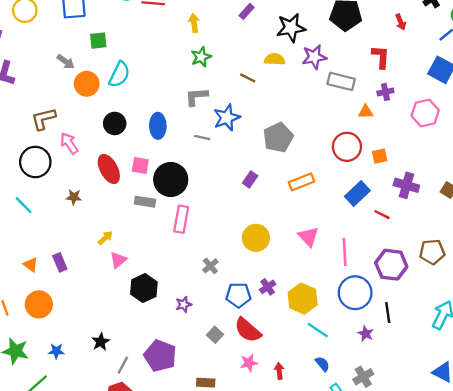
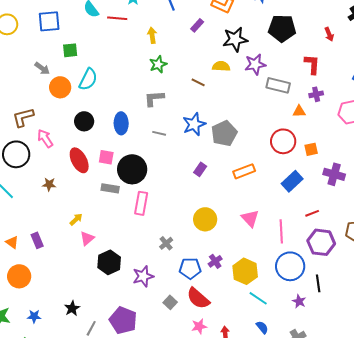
blue star: (227, 118) -> (194, 124), moved
red line: (382, 215) -> (312, 213), moved, turned -48
purple star: (184, 304) -> (143, 276), size x1.5

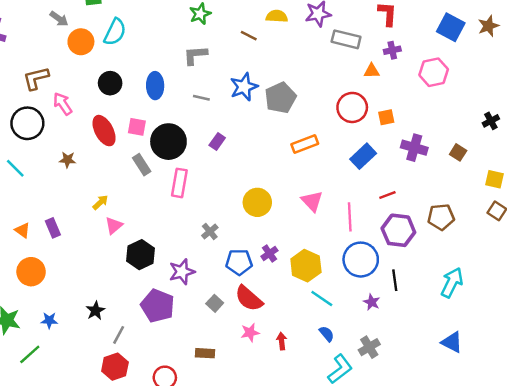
purple rectangle: (200, 169) -> (217, 142), moved
gray rectangle: (110, 188) -> (142, 165), turned 48
purple pentagon: (123, 320) -> (158, 306), moved

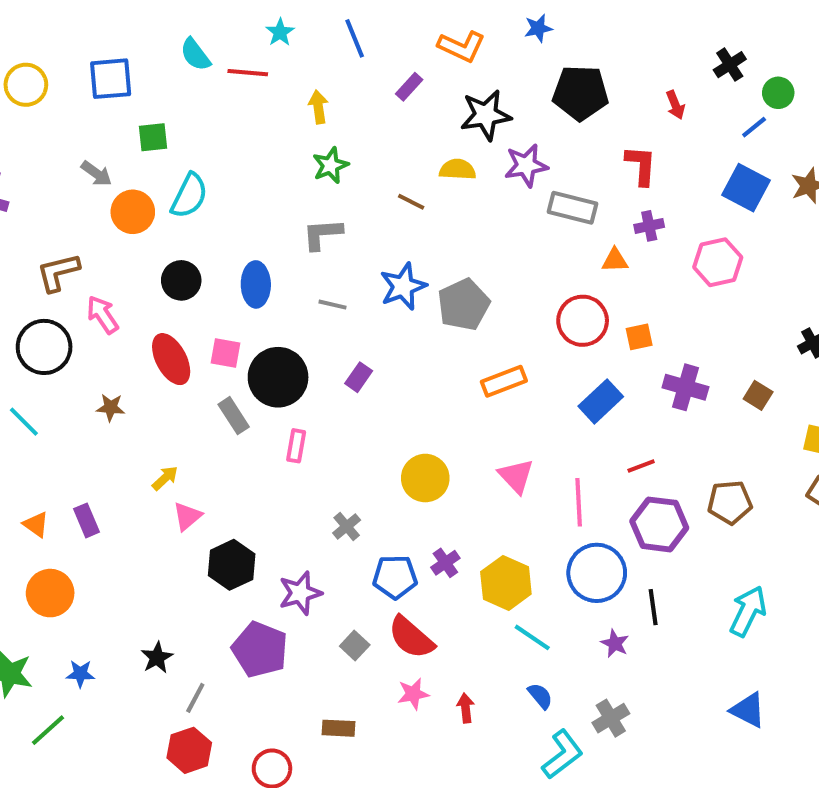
pink rectangle: (179, 183) -> (296, 446), size x0.7

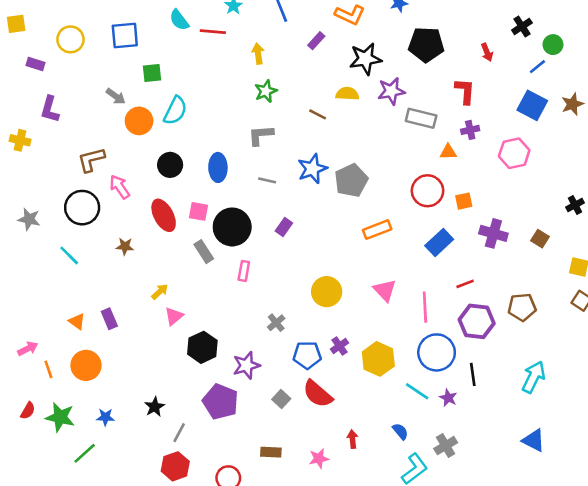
cyan line: (532, 637) -> (417, 391), moved
pink star: (413, 694) -> (319, 459), moved

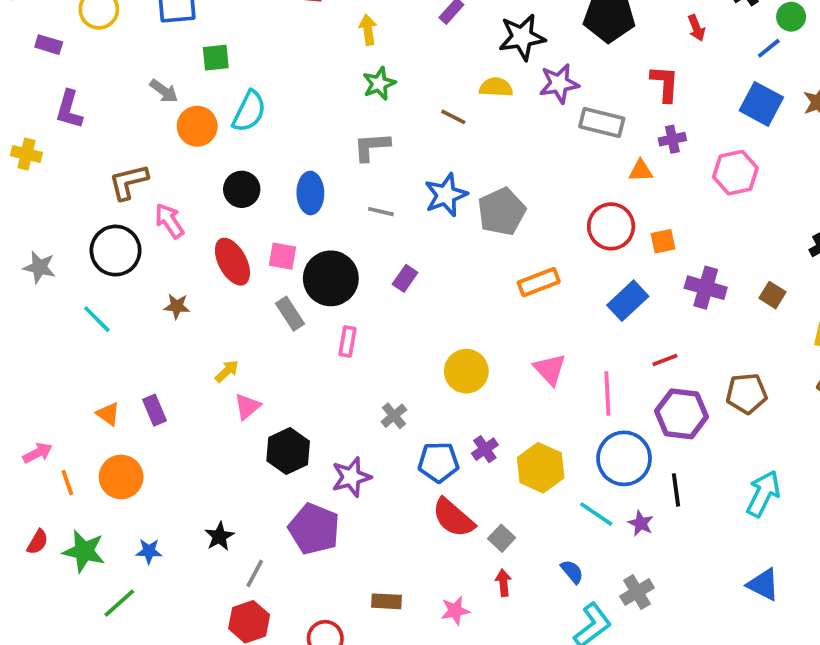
gray square: (281, 399) -> (502, 538), moved

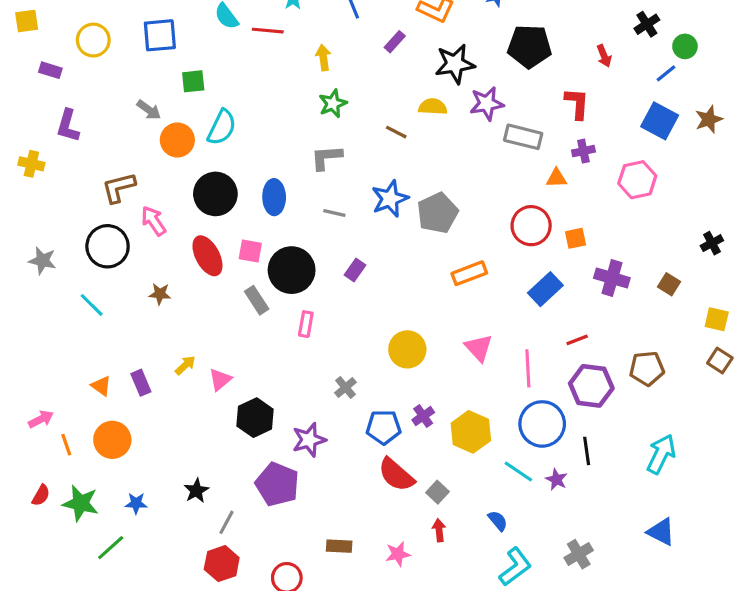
black circle: (242, 189) -> (215, 194), size x1.4
yellow arrow: (227, 371) -> (185, 365), moved
gray cross: (637, 592) -> (579, 554), moved

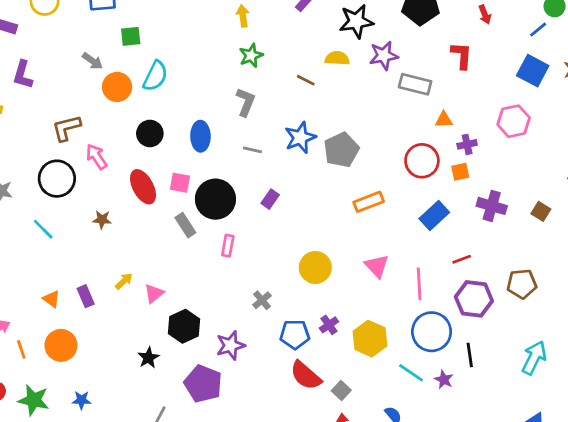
purple cross: (583, 151) -> (467, 144), moved
gray L-shape: (326, 157) -> (246, 102), turned 116
black circle: (215, 194) -> (150, 133), size x0.7
black star: (196, 491) -> (148, 358), moved

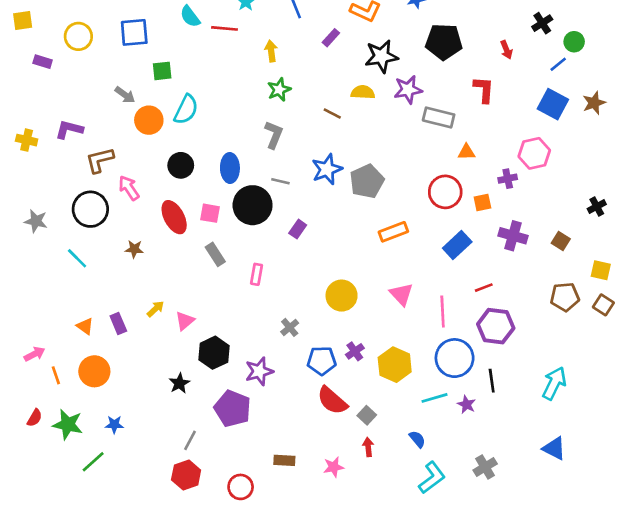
purple L-shape: (23, 75) -> (69, 129), moved, turned 88
purple cross: (467, 144) -> (508, 179), moved
black circle: (215, 199) -> (253, 205), moved
brown pentagon: (522, 284) -> (565, 297), moved
cyan line: (411, 373) -> (435, 398), turned -50

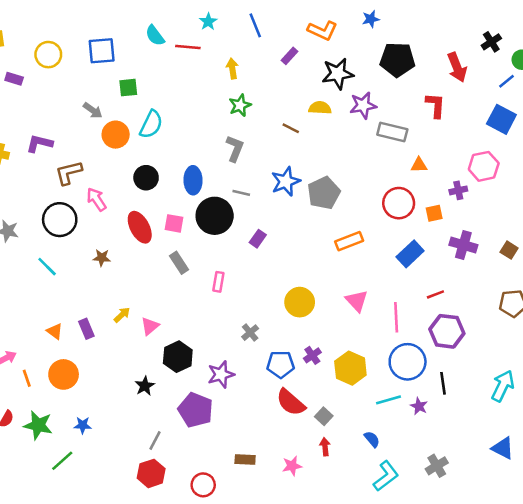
red arrow: (506, 50) -> (457, 67), size x1.6

